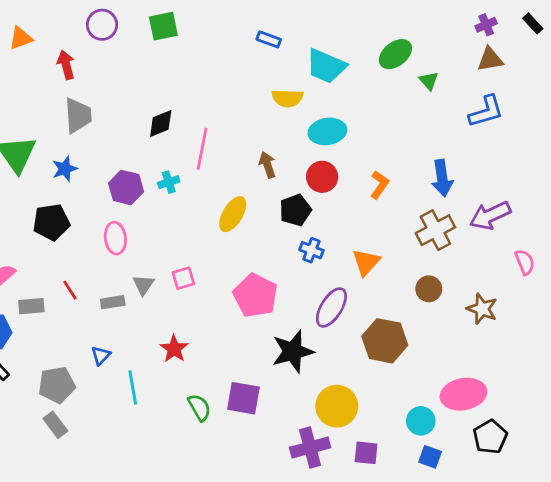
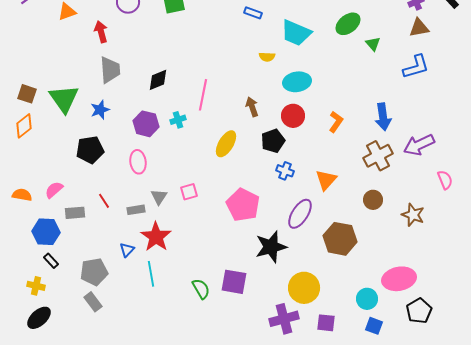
yellow semicircle: (287, 98) -> (267, 57), size x0.7
black diamond: (161, 123) -> (158, 80), moved
red star: (174, 349) -> (156, 237), moved, size x1.4

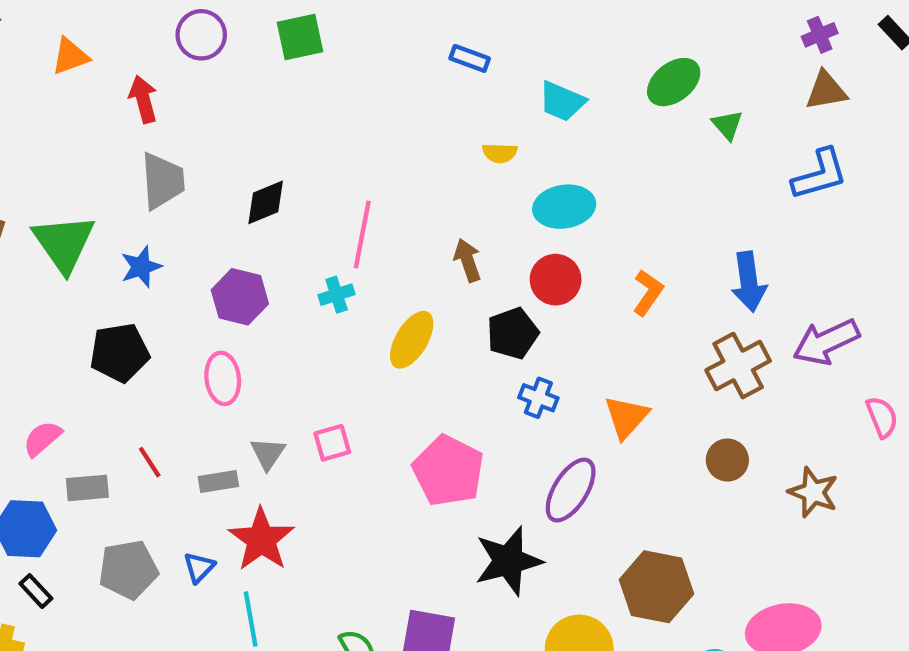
cyan trapezoid: (296, 33) -> (562, 101), size x0.7
cyan cross: (178, 120) -> (337, 295), moved
brown hexagon: (340, 239) -> (656, 587), moved
gray pentagon: (94, 272) -> (128, 570), moved

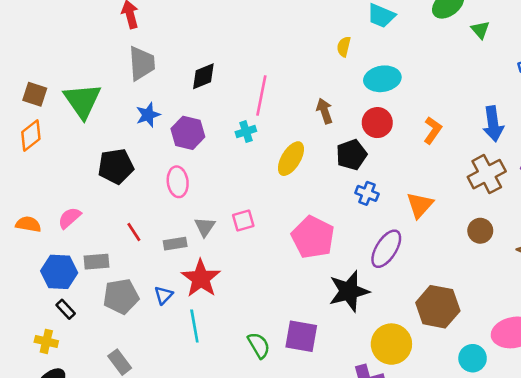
yellow semicircle: (500, 153) -> (344, 47), turned 102
blue star: (141, 267) -> (148, 115), moved
gray rectangle: (87, 488) -> (97, 262), moved

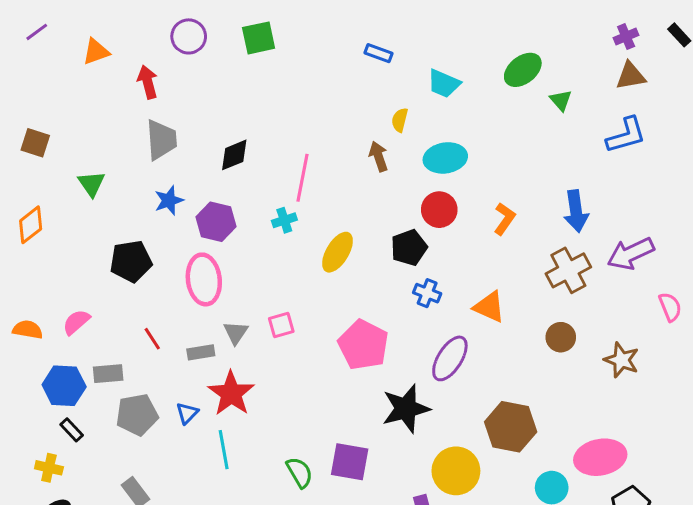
brown square: (35, 94) -> (35, 143), moved
green triangle: (82, 101) -> (91, 184), size x0.6
brown arrow: (324, 111) -> (379, 156), moved
pink ellipse: (178, 182) -> (204, 279), size x1.4
orange triangle: (420, 205) -> (489, 307), turned -48

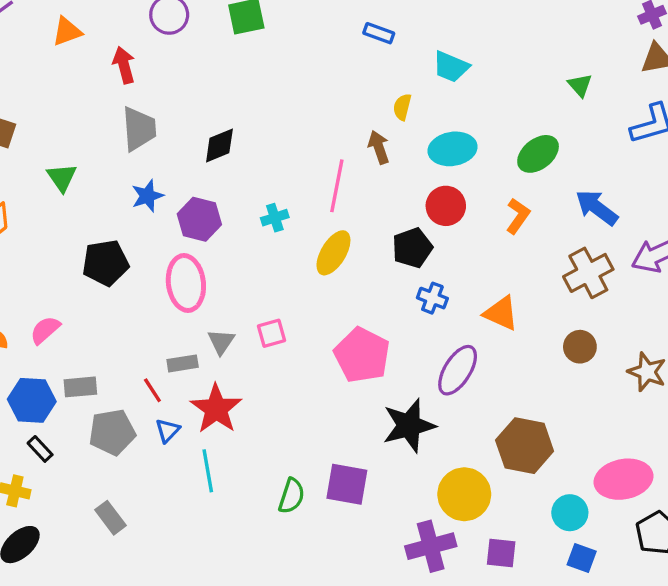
green ellipse: (523, 70) -> (538, 154), moved
pink line: (303, 178) -> (337, 186), moved
blue arrow: (576, 211) -> (597, 208), turned 135
red line: (152, 339) -> (152, 390), moved
green semicircle: (300, 472) -> (292, 496), turned 48

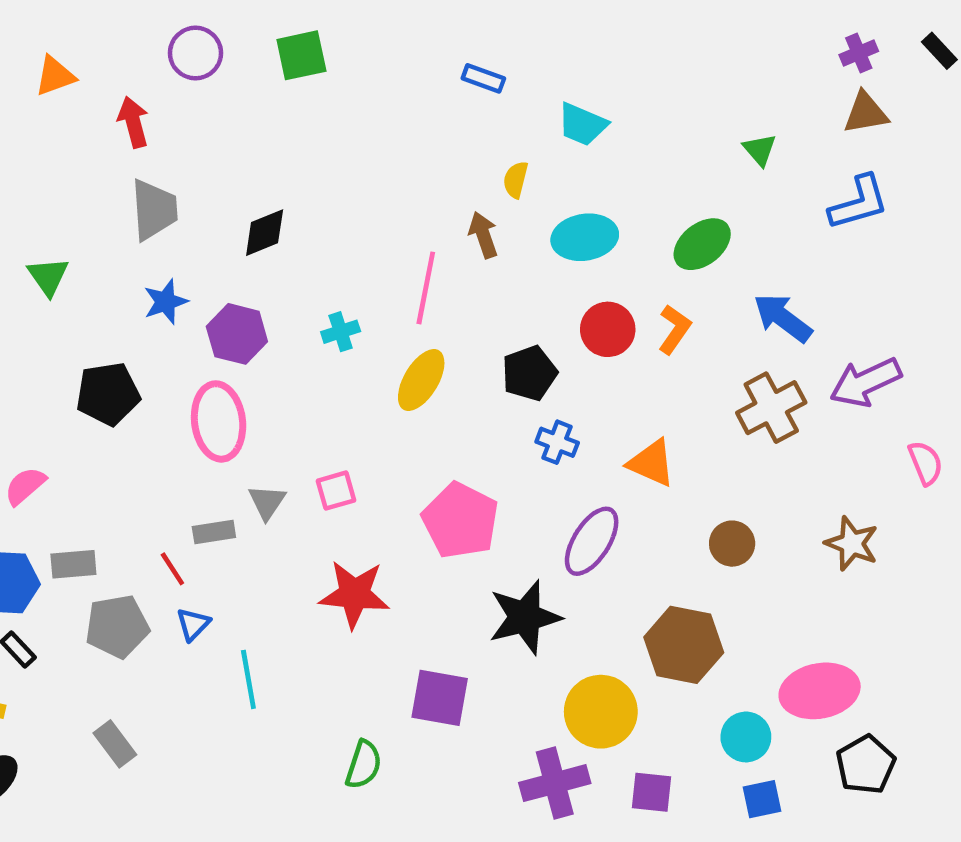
red circle: (446, 206) -> (608, 329), moved
brown circle: (580, 347) -> (732, 544), moved
red star: (216, 409) -> (354, 594), moved, turned -30
green semicircle: (292, 496) -> (364, 765), moved
blue square: (582, 558) -> (762, 799), turned -32

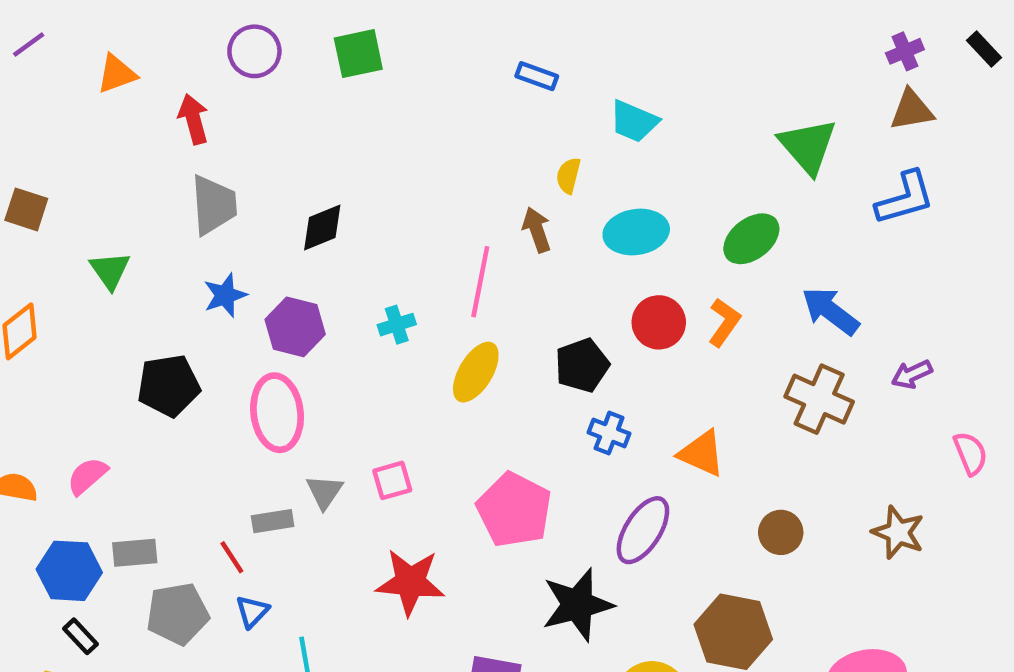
green triangle: (760, 150) -> (808, 146), size x1.8
purple arrow: (866, 382) -> (912, 374), size x0.6
brown cross: (771, 408) -> (819, 399), turned -38

